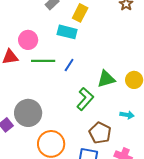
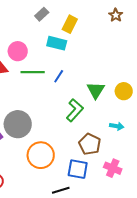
green triangle: (106, 79) -> (96, 90), turned -42

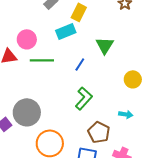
cyan rectangle: (57, 43) -> (66, 31), turned -36
blue line: (59, 76) -> (80, 64), moved
green triangle: (96, 90) -> (105, 45), moved

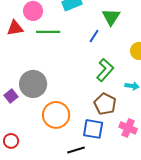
blue line: (80, 64) -> (94, 36), moved
green L-shape: (84, 98) -> (105, 70), moved

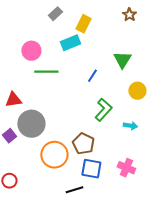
green triangle: (111, 17) -> (122, 60), moved
red triangle: (15, 28) -> (13, 100), moved
brown pentagon: (105, 104) -> (83, 144), moved

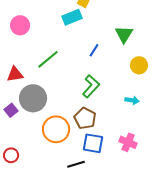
pink circle: (31, 51) -> (20, 25), moved
green line: (46, 72) -> (48, 59), moved, turned -40
green L-shape: (103, 110) -> (91, 86), moved

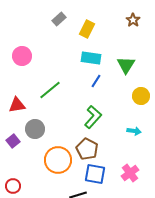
cyan rectangle: (72, 17) -> (91, 58), moved, turned 30
gray circle: (33, 98) -> (35, 129), size x0.7
pink cross: (128, 142) -> (130, 173), turned 30

